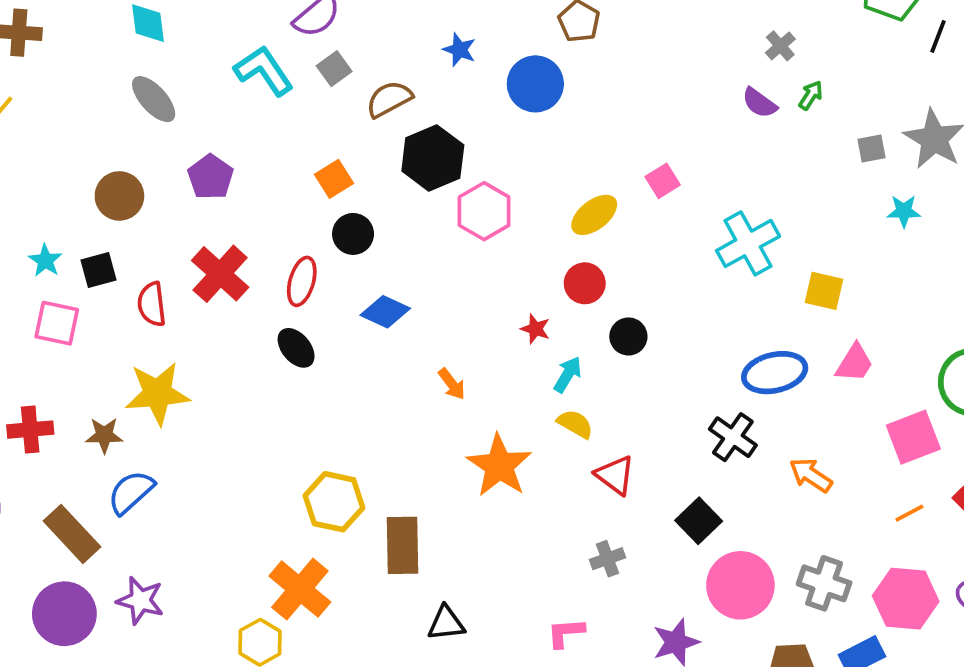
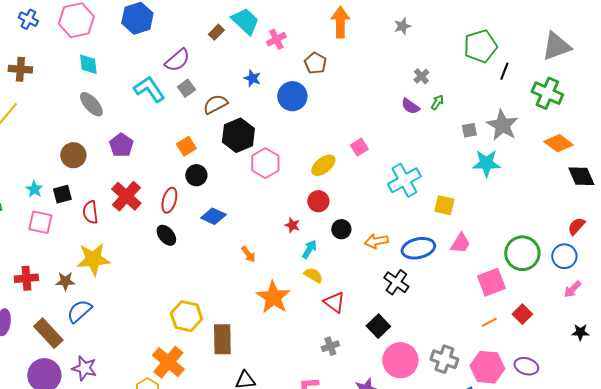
cyan star: (904, 211) -> (486, 163), size x1.6
orange arrow: (811, 475) -> (376, 241), moved, turned -45

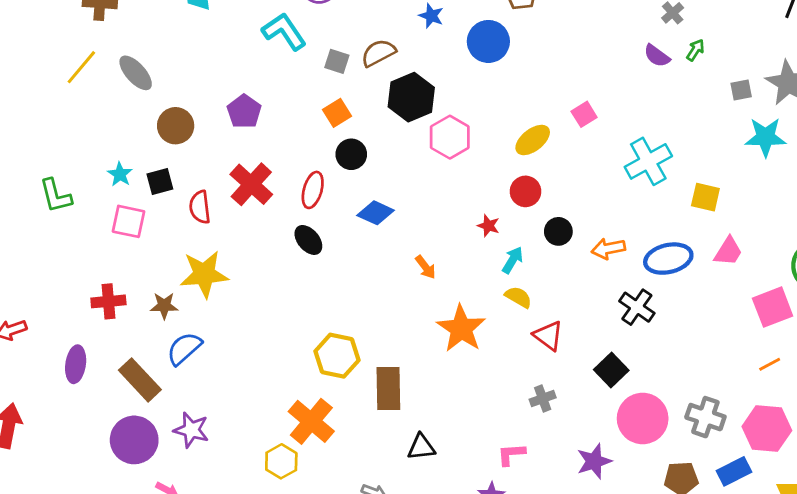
gray square: (186, 88) -> (337, 61), moved, turned -36
gray ellipse: (91, 104) -> (136, 73), moved

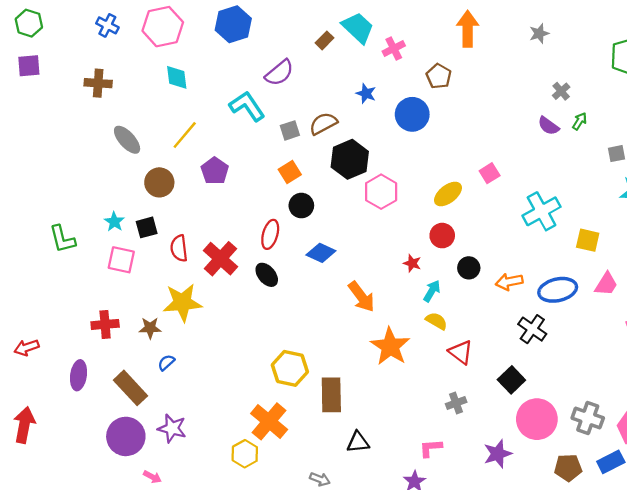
gray square: (337, 61) -> (290, 130), turned -36
yellow line: (81, 67) -> (185, 135), moved
red cross: (251, 184) -> (221, 259), moved
orange arrow: (426, 267) -> (361, 297), size x1.6
blue semicircle: (184, 349) -> (166, 363), size x0.6

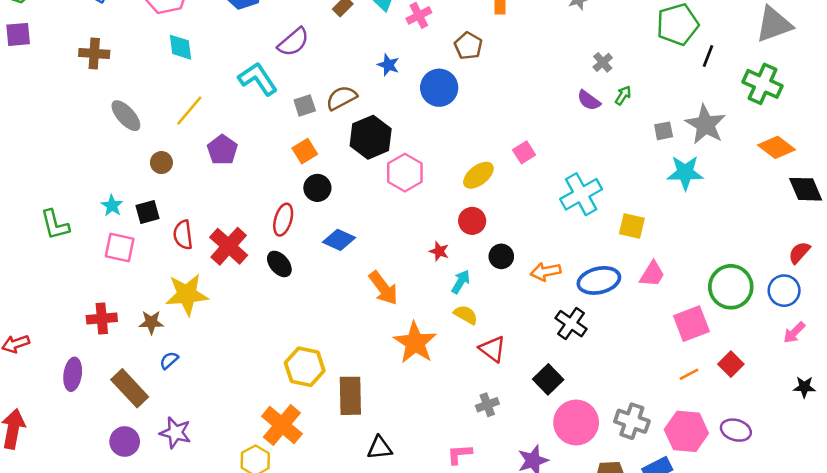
brown circle: (159, 182) -> (161, 163), size x0.7
purple circle: (126, 436) -> (125, 442), size x0.7

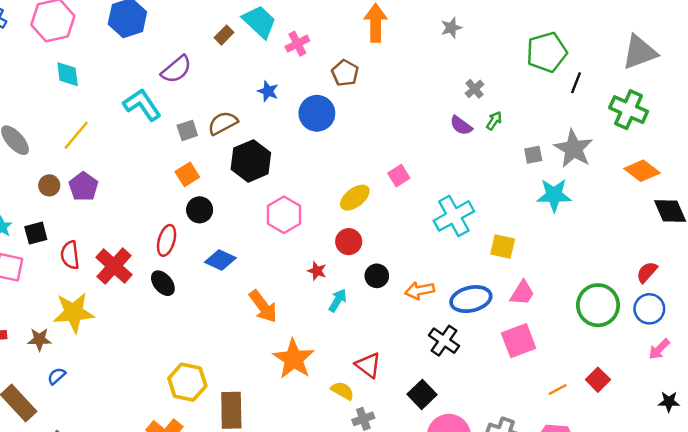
purple pentagon: (222, 150) -> (83, 187), moved
pink hexagon: (405, 173) -> (284, 215), moved
red semicircle: (799, 253) -> (647, 272), moved
yellow semicircle: (466, 315) -> (343, 391), moved
pink square: (691, 324) -> (519, 341), moved

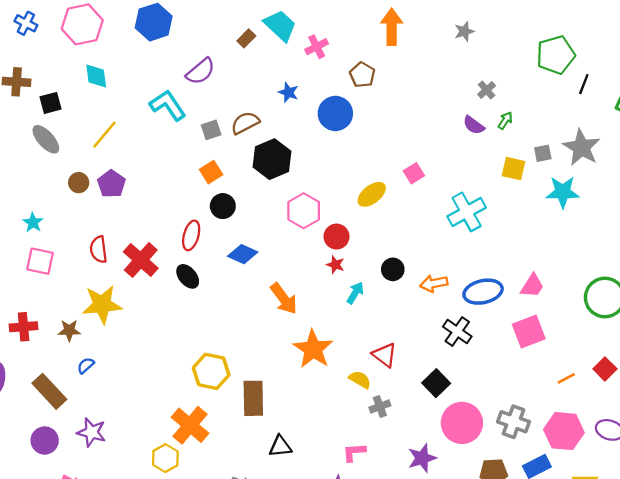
black square: (36, 233) -> (51, 103), moved
red circle: (349, 242) -> (337, 237), moved
yellow square: (503, 247) -> (514, 169), moved

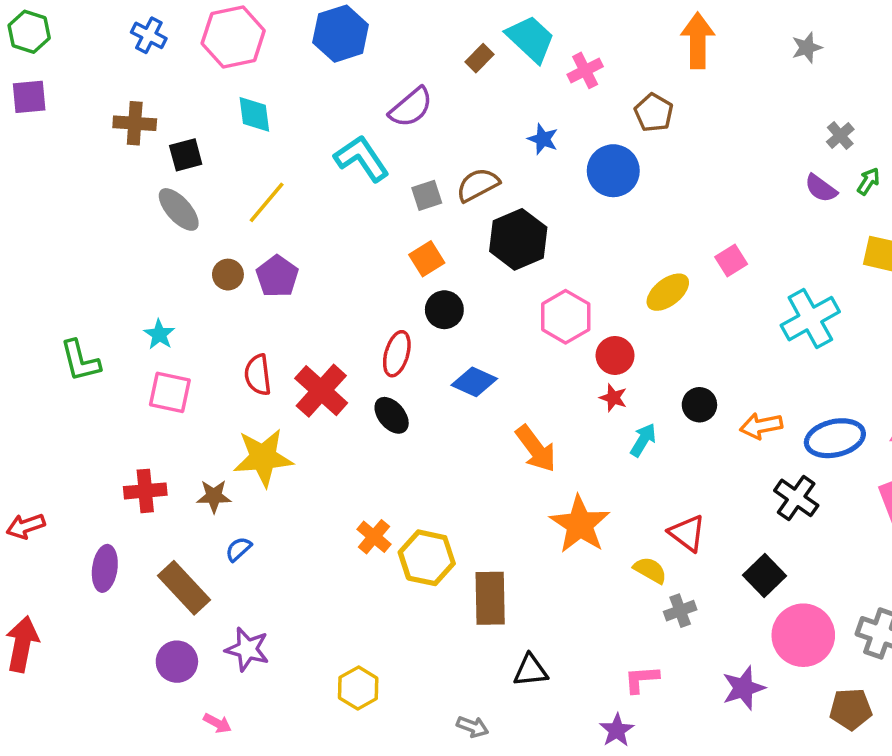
orange cross: (190, 425) -> (374, 537), moved, size x0.6

